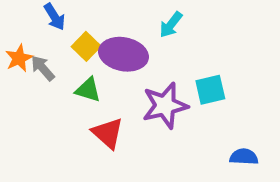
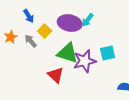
purple ellipse: (124, 54) -> (70, 23), moved
gray arrow: (43, 68) -> (31, 41), moved
green triangle: (88, 90) -> (68, 53), moved, size x1.6

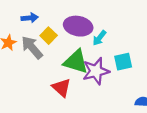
blue arrow: (29, 16) -> (30, 18), turned -64
cyan arrow: (88, 20) -> (99, 38), moved
gray arrow: (31, 41) -> (32, 47), size x1.5

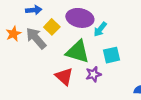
cyan square: (123, 62) -> (111, 55), moved
purple star: (96, 71) -> (93, 74), moved, size x0.6

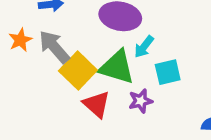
yellow square: (52, 27) -> (78, 70), moved, size x1.5
cyan arrow: (100, 29) -> (144, 47), moved

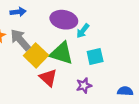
cyan arrow: (144, 47) -> (83, 31), moved
purple star: (141, 101) -> (84, 86), moved

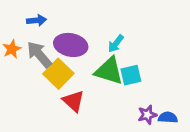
purple ellipse: (64, 20) -> (71, 45), moved
green triangle: (62, 53) -> (109, 71), moved
purple star: (84, 86) -> (147, 115), moved

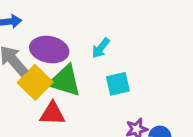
green triangle: (109, 71) -> (65, 81), moved
red triangle: (73, 101) -> (52, 114), turned -40

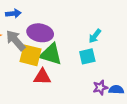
cyan arrow: (101, 48) -> (95, 36), moved
yellow square: (35, 82) -> (31, 55), turned -30

